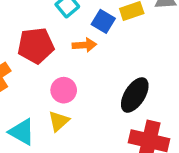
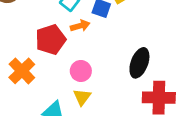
orange arrow: (84, 45) -> (80, 26), moved

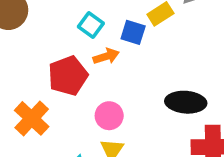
black ellipse: (139, 63) -> (186, 102), turned 76

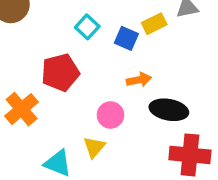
orange arrow: (106, 56) -> (139, 80), moved
pink circle: (109, 116) -> (110, 115), moved

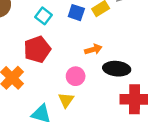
cyan square: (87, 27) -> (44, 16), moved
blue square: (126, 38) -> (76, 13), moved

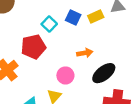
cyan square: (44, 16) -> (49, 24), moved
black ellipse: (117, 69) -> (104, 73), turned -50

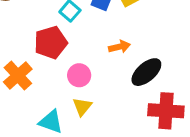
pink circle: (65, 75) -> (79, 75), moved

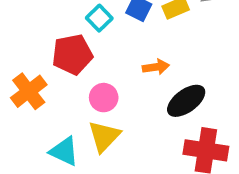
yellow triangle: (82, 107) -> (104, 136), size x1.4

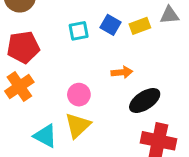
cyan square: (99, 18) -> (79, 31), turned 30
red pentagon: (72, 54) -> (23, 47), moved

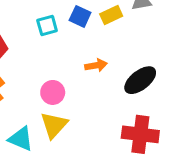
black ellipse: (145, 101) -> (140, 80), moved

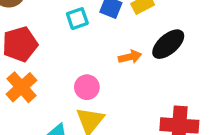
black ellipse: (140, 80) -> (168, 44), moved

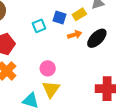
orange arrow: (130, 57) -> (75, 35), moved

